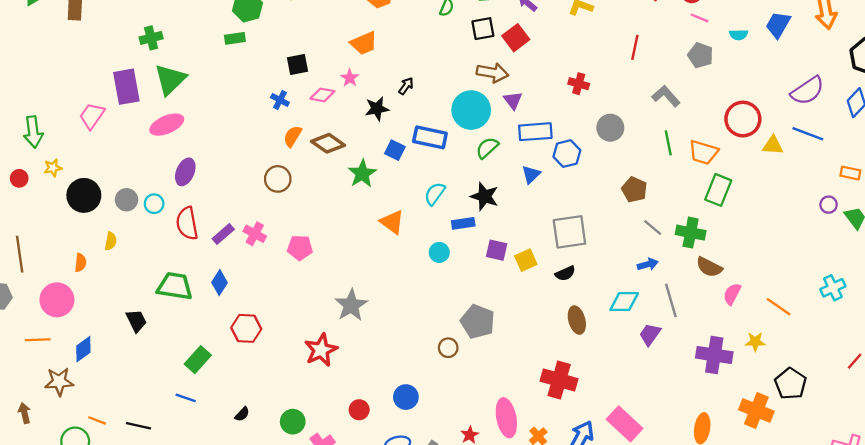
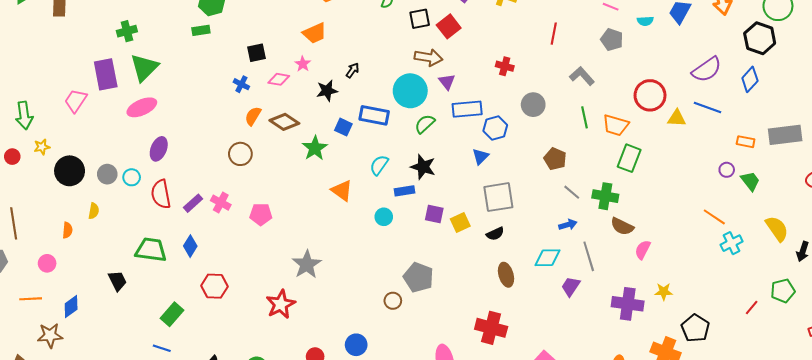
blue triangle: (531, 174) -> (480, 156), moved
pink circle: (57, 300) -> (47, 263), size x0.6
orange line: (779, 307) -> (714, 217), moved

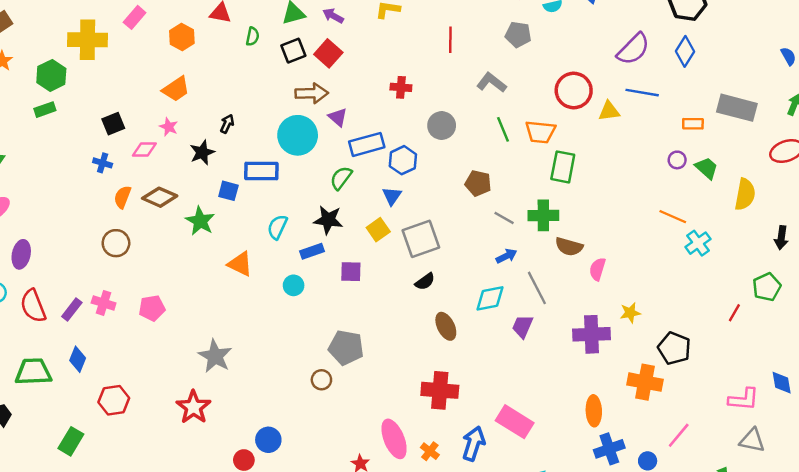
green semicircle: (425, 124) -> (341, 178), moved
gray rectangle: (785, 135) -> (737, 108), turned 32
yellow square: (460, 222) -> (378, 230), moved
yellow semicircle: (777, 229) -> (745, 194), moved, turned 56
blue circle: (356, 345) -> (268, 440), moved

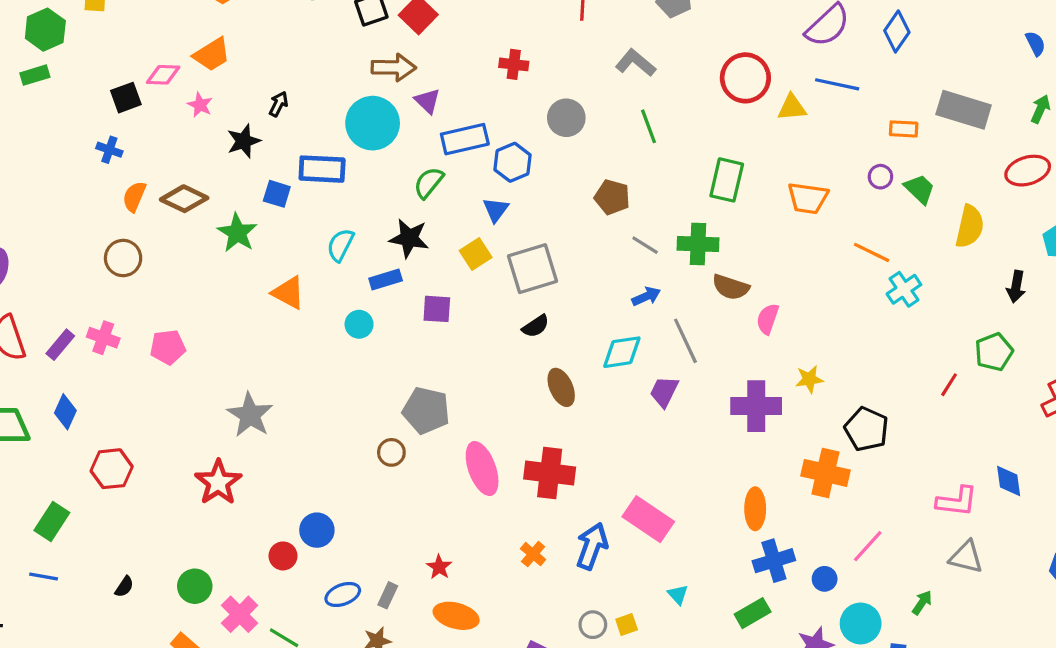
orange trapezoid: (540, 132) -> (808, 198), moved
pink diamond: (144, 149) -> (163, 75), moved
pink ellipse: (394, 439) -> (482, 469), moved

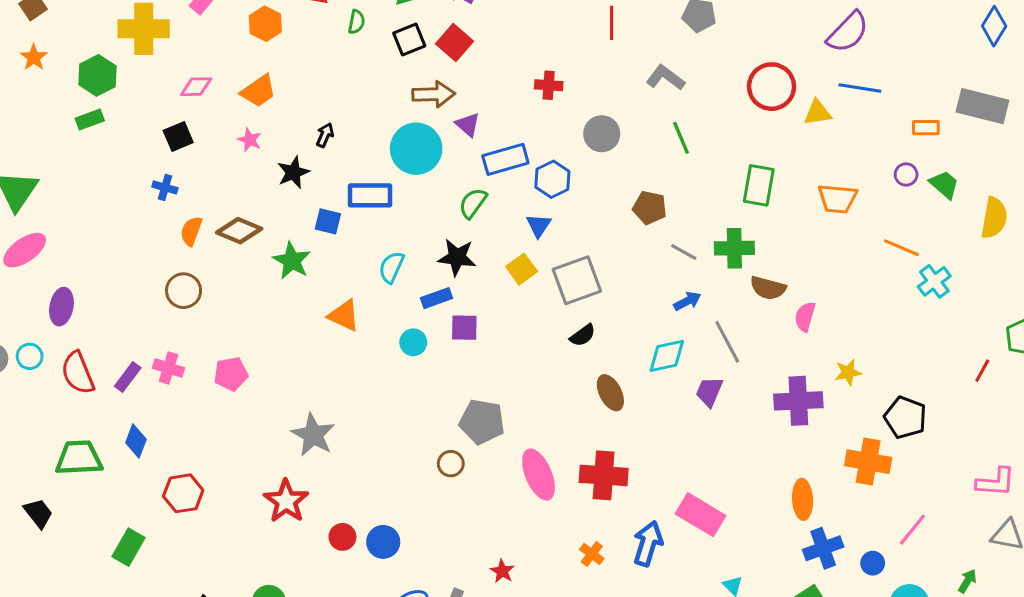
blue diamond: (897, 31) -> (994, 26), moved
pink diamond: (163, 75) -> (196, 87), moved
purple square: (437, 309) -> (464, 328), moved
red circle: (283, 556) -> (342, 537), moved

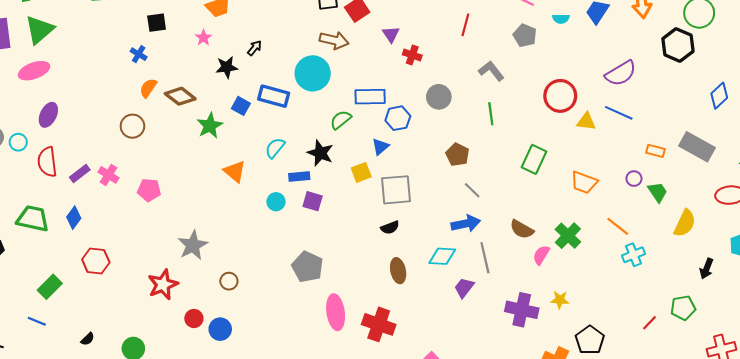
purple triangle: (468, 125) -> (391, 34), moved
green cross: (734, 248) -> (568, 236), moved, turned 30
blue arrow: (687, 301) -> (466, 224), size x1.5
brown circle: (451, 464) -> (229, 281), moved

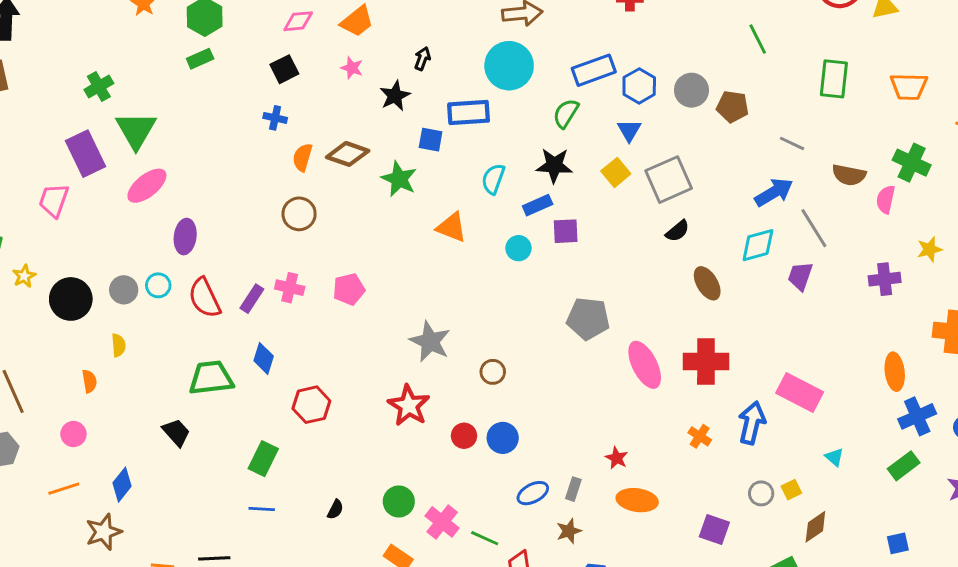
gray circle: (439, 97) -> (691, 90), moved
gray line: (472, 190) -> (792, 143), moved
purple cross: (522, 310) -> (885, 279), size x0.7

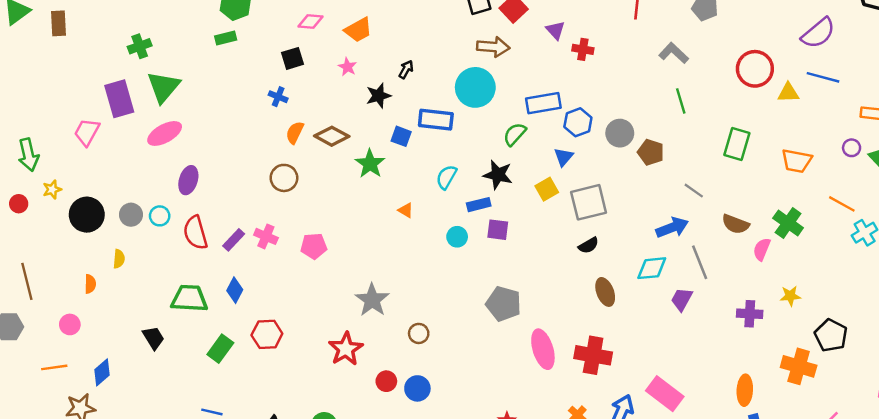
orange triangle: (452, 227) -> (406, 210), size x0.6
green rectangle: (263, 459) -> (220, 349), moved

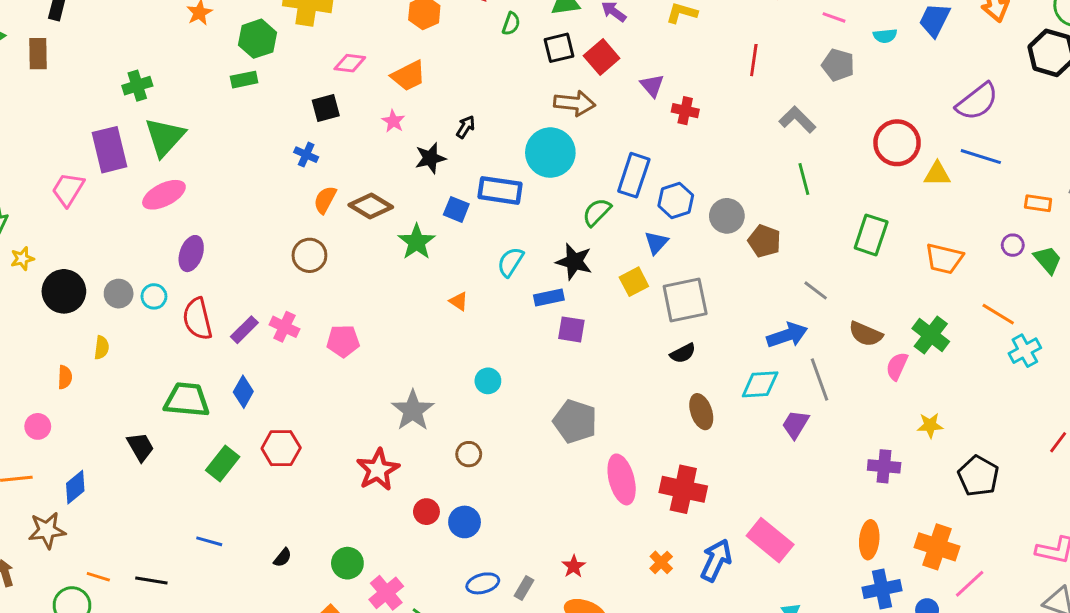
blue rectangle: (543, 103) -> (634, 175), turned -64
cyan circle: (457, 237) -> (488, 381), moved
purple cross: (750, 314) -> (884, 466), moved
orange cross: (799, 366) -> (937, 547), moved

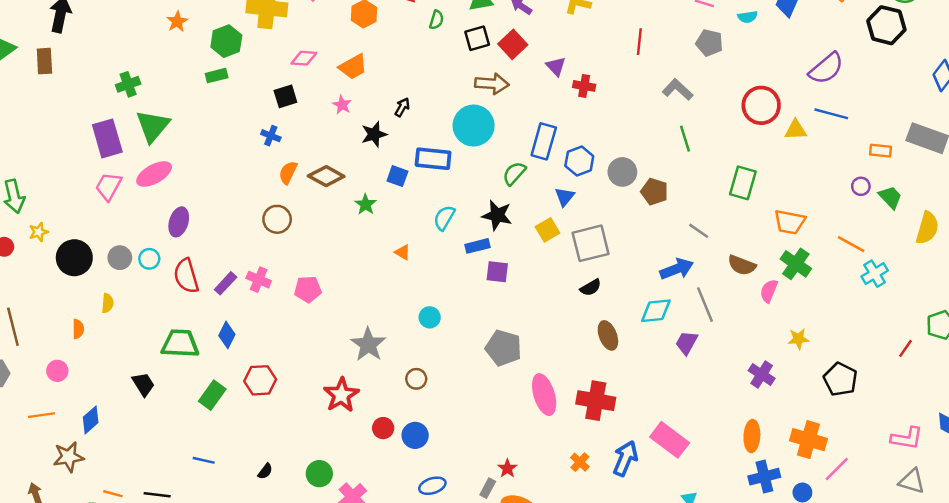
pink trapezoid: (68, 189) -> (109, 186), moved
green star: (417, 242) -> (366, 204), size x0.7
orange trapezoid: (944, 259) -> (790, 222), moved
purple cross: (884, 466) -> (762, 375), turned 30
gray rectangle: (524, 588) -> (488, 488), moved

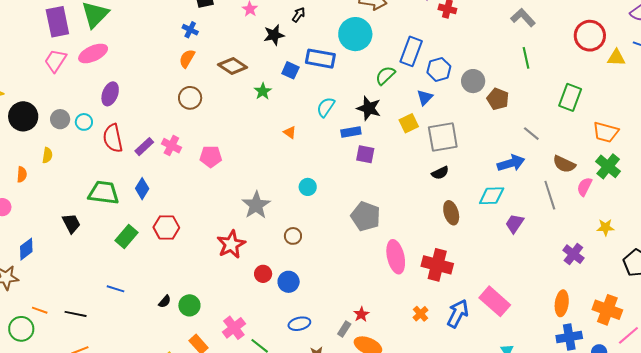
orange semicircle: (288, 173) -> (187, 59), moved
gray line: (705, 305) -> (550, 195), moved
green circle: (319, 474) -> (189, 305), moved

